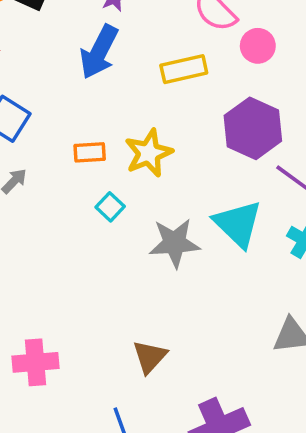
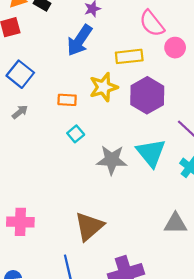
purple hexagon: (253, 128) -> (147, 95), moved
yellow star: (149, 153) -> (104, 87), moved
brown triangle: (150, 357) -> (89, 226), size x1.4

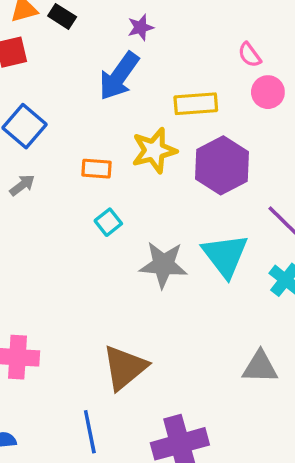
pink semicircle: (152, 23) -> (250, 55), moved, size x0.6

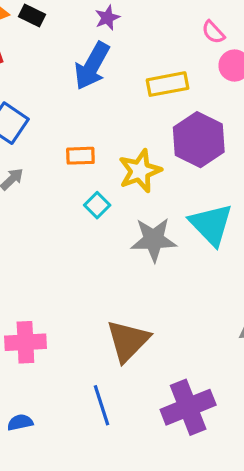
yellow star: (154, 150) -> (140, 171), moved

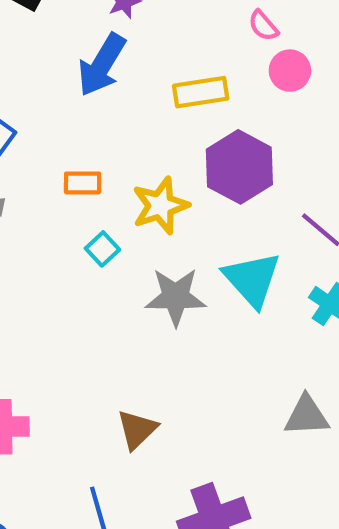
brown triangle: (128, 341) -> (137, 429), size x0.7

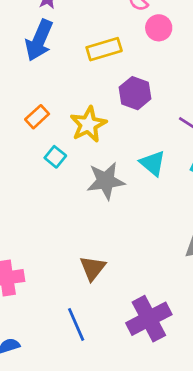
purple hexagon: (239, 167) -> (135, 93), size x0.7
orange rectangle: (83, 183) -> (37, 117), turned -35
cyan triangle: (252, 279) -> (153, 163), size x0.7

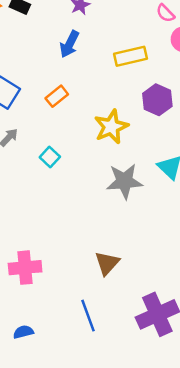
blue arrow: (39, 40) -> (69, 44), size x0.7
orange rectangle: (37, 117) -> (57, 96), moved
cyan square: (55, 157) -> (50, 157), moved

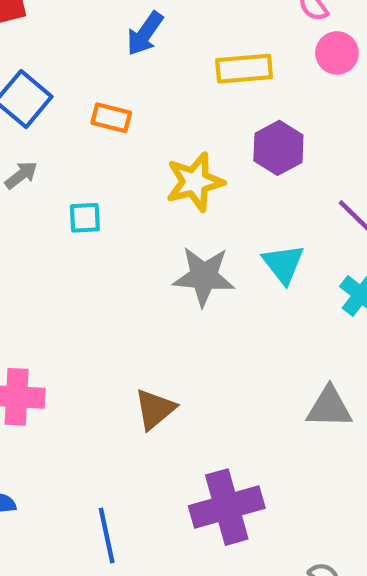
orange rectangle: (57, 96) -> (111, 118), turned 45
cyan square: (50, 157) -> (85, 218), turned 36
blue line: (88, 316) -> (107, 536), moved

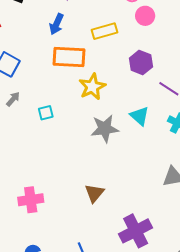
orange rectangle: (111, 118) -> (69, 57), moved, size x1.8
purple hexagon: (278, 148) -> (141, 62), moved

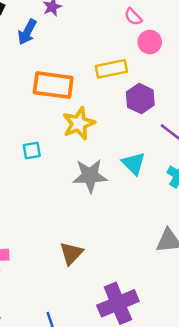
blue arrow: (56, 24) -> (27, 32), moved
yellow rectangle: (104, 31) -> (111, 69), moved
cyan square: (46, 113) -> (32, 150), moved

